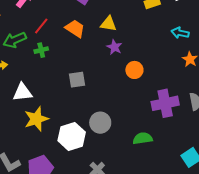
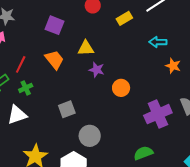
orange trapezoid: (75, 28) -> (54, 60), turned 30
white triangle: (22, 92) -> (17, 115), moved
gray circle: (100, 123) -> (90, 136), moved

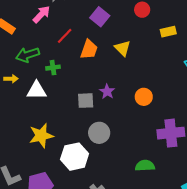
yellow triangle: (86, 48) -> (122, 48), turned 30
orange trapezoid: (54, 60) -> (89, 49), turned 40
red line: (21, 64) -> (65, 36), moved
purple star: (97, 70) -> (107, 92), moved

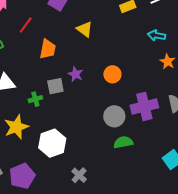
orange trapezoid: (89, 49) -> (48, 49), moved
green cross: (53, 68) -> (35, 99), moved
gray circle: (99, 133) -> (114, 116), moved

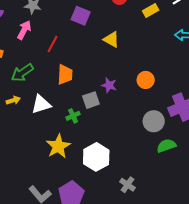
orange trapezoid: (48, 49) -> (65, 75), moved

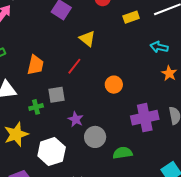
red line: (52, 44) -> (74, 66), moved
purple star: (109, 85) -> (76, 119), moved
gray circle: (154, 121) -> (95, 137), moved

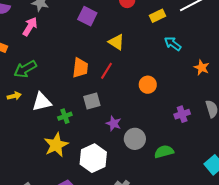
cyan arrow: (159, 47) -> (173, 44), moved, turned 30
orange trapezoid: (35, 65) -> (80, 68), moved
green cross: (36, 107) -> (65, 116), moved
purple cross: (145, 118) -> (182, 114), size x0.6

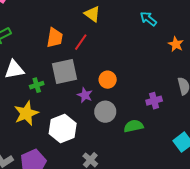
orange circle: (148, 85) -> (108, 80), moved
gray square: (92, 101) -> (64, 72), size x1.5
purple cross: (182, 114) -> (154, 101), moved

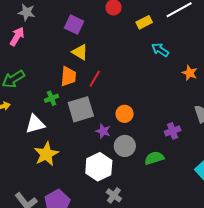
yellow triangle: (92, 14) -> (80, 52), moved
white triangle: (14, 70) -> (35, 124), moved
green cross: (37, 85) -> (52, 98), moved
white hexagon: (63, 129) -> (99, 167), moved

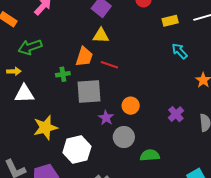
yellow triangle: (80, 52) -> (101, 36), turned -42
red line: (95, 79) -> (109, 65), turned 66
white triangle: (35, 124) -> (24, 94), moved
purple cross: (173, 131) -> (176, 114), moved, turned -35
white hexagon: (99, 167) -> (77, 149), moved

